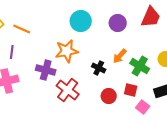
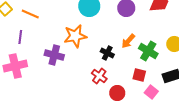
red cross: (68, 90) -> (99, 76), moved, size x0.7
red circle: (109, 96) -> (117, 93), moved

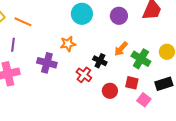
orange star: (75, 36) -> (68, 44), size x0.7
red cross: (99, 76) -> (84, 75), moved
red circle: (117, 93) -> (110, 91), moved

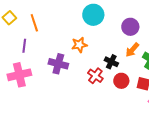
purple circle: (119, 16) -> (130, 27), moved
orange line: (23, 22) -> (34, 23), turned 48
red circle: (110, 91) -> (121, 81), moved

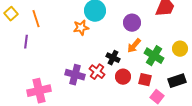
orange star: (79, 45) -> (81, 28), moved
purple cross: (58, 64) -> (75, 75), moved
pink cross: (19, 75) -> (39, 91), moved

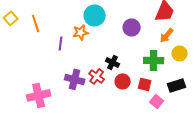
purple line: (26, 42) -> (61, 43), moved
orange arrow: (134, 46) -> (167, 35), moved
green cross: (154, 56) -> (154, 60), turned -30

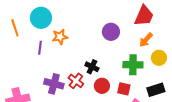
cyan circle: (95, 15) -> (41, 18), moved

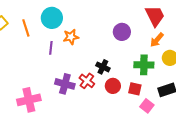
red trapezoid: (144, 16) -> (155, 16), turned -50

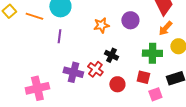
orange line: (26, 28) -> (34, 16), turned -54
orange star: (71, 37) -> (101, 25), moved
red circle: (113, 86) -> (117, 84), moved
pink square: (147, 106) -> (155, 94), turned 32

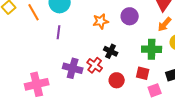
orange line: (34, 16) -> (34, 12), turned 42

